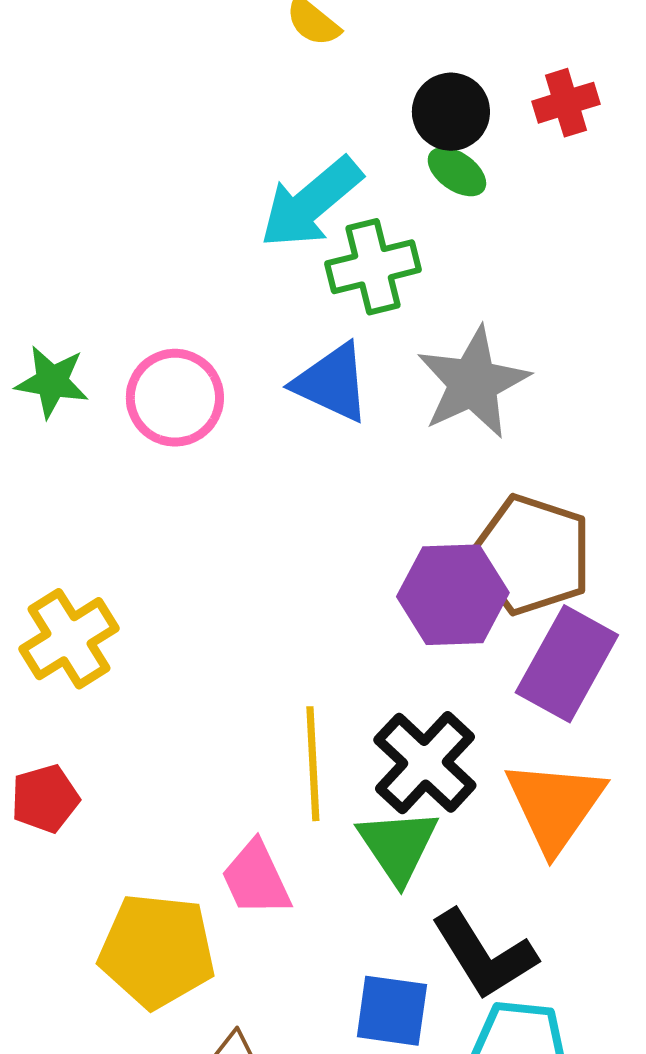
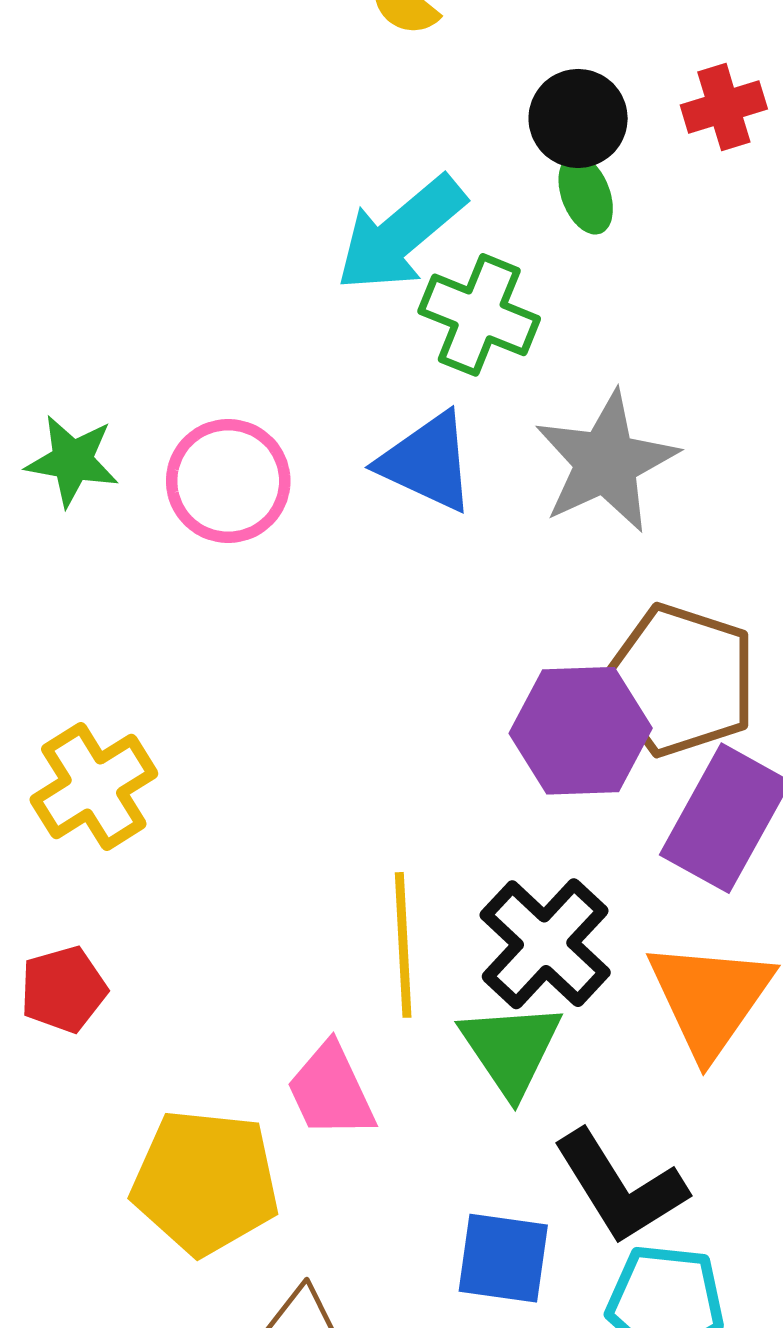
green ellipse: (457, 172) -> (586, 194), turned 34
green cross: (373, 267) -> (479, 315), turned 36

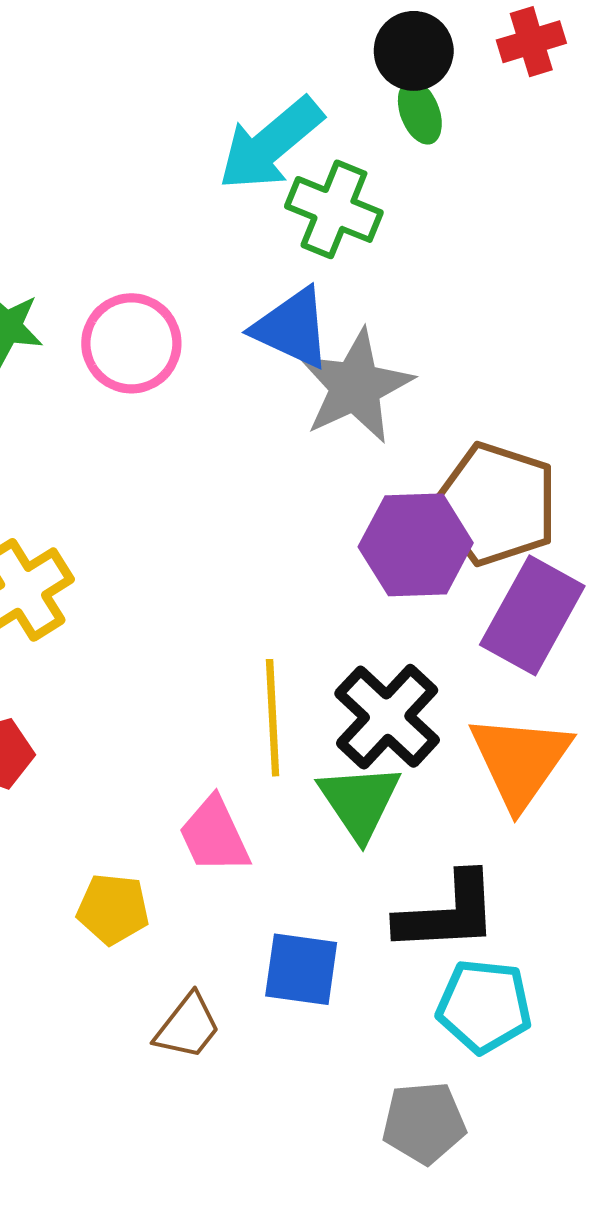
gray star: (606, 462) -> (355, 386), moved
yellow pentagon: (205, 1182) -> (113, 909), size x0.6
black L-shape: (620, 1187) -> (447, 913), turned -61
blue square: (503, 1258) -> (301, 969), moved

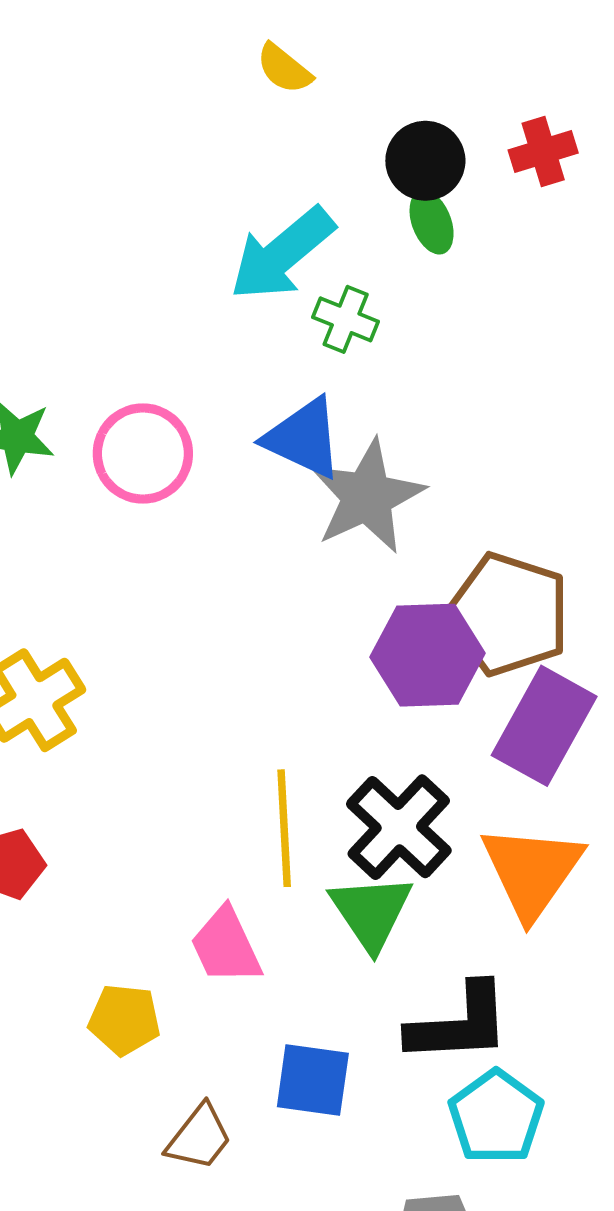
green cross: (334, 209) -> (346, 319), size x0.7
cyan pentagon: (484, 1006) -> (496, 1117), turned 30

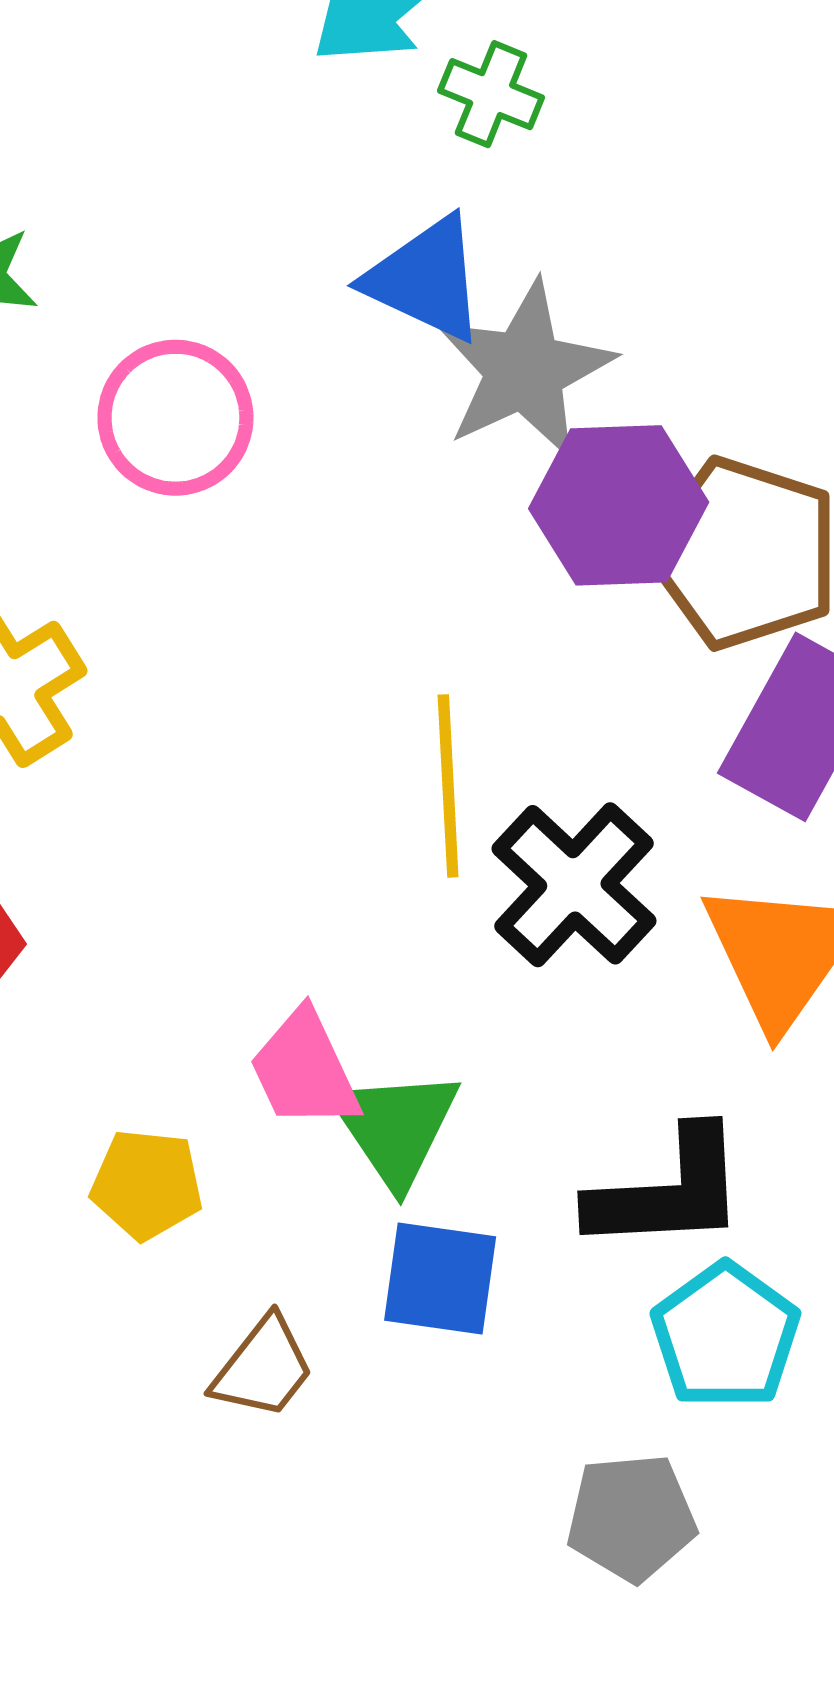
pink circle: (143, 454) -> (175, 418), moved
purple hexagon: (427, 655) -> (619, 505), moved
yellow line: (284, 828) -> (448, 786), moved
green triangle: (371, 912) -> (395, 1127), moved

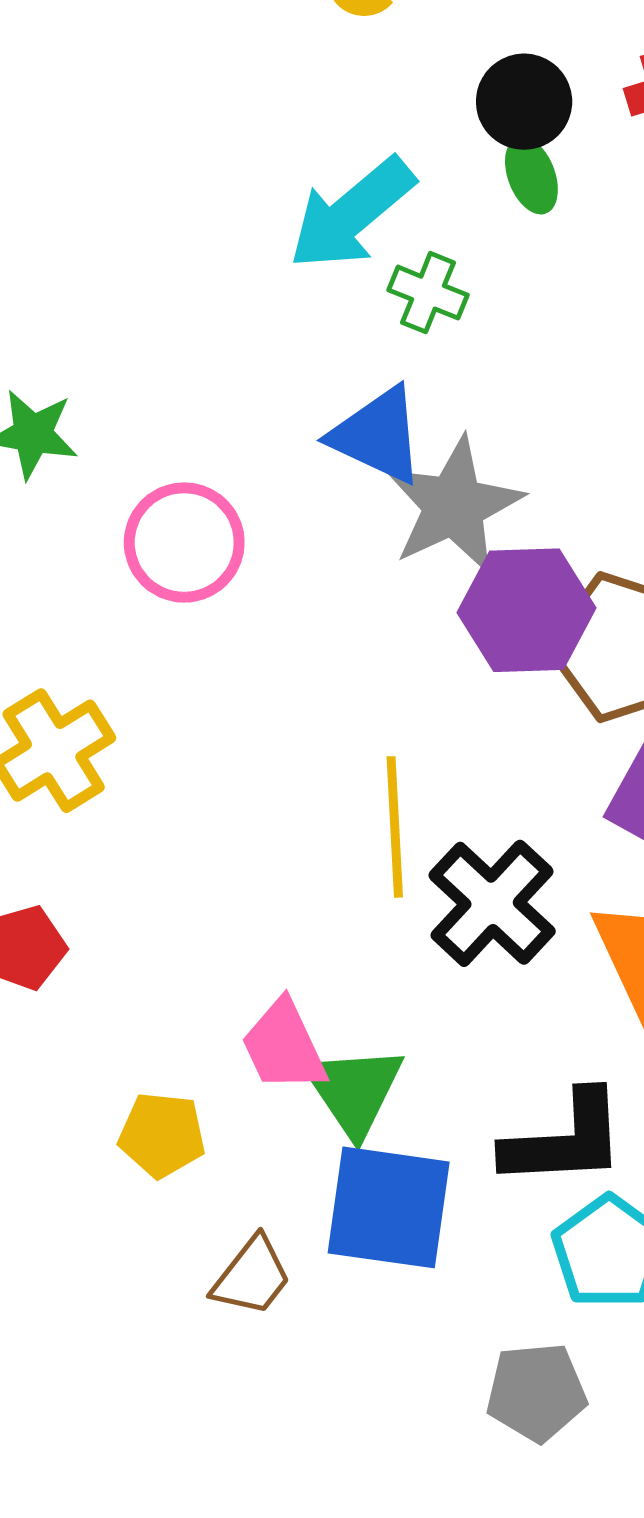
blue square: (440, 1279) -> (389, 1207), size x1.4

